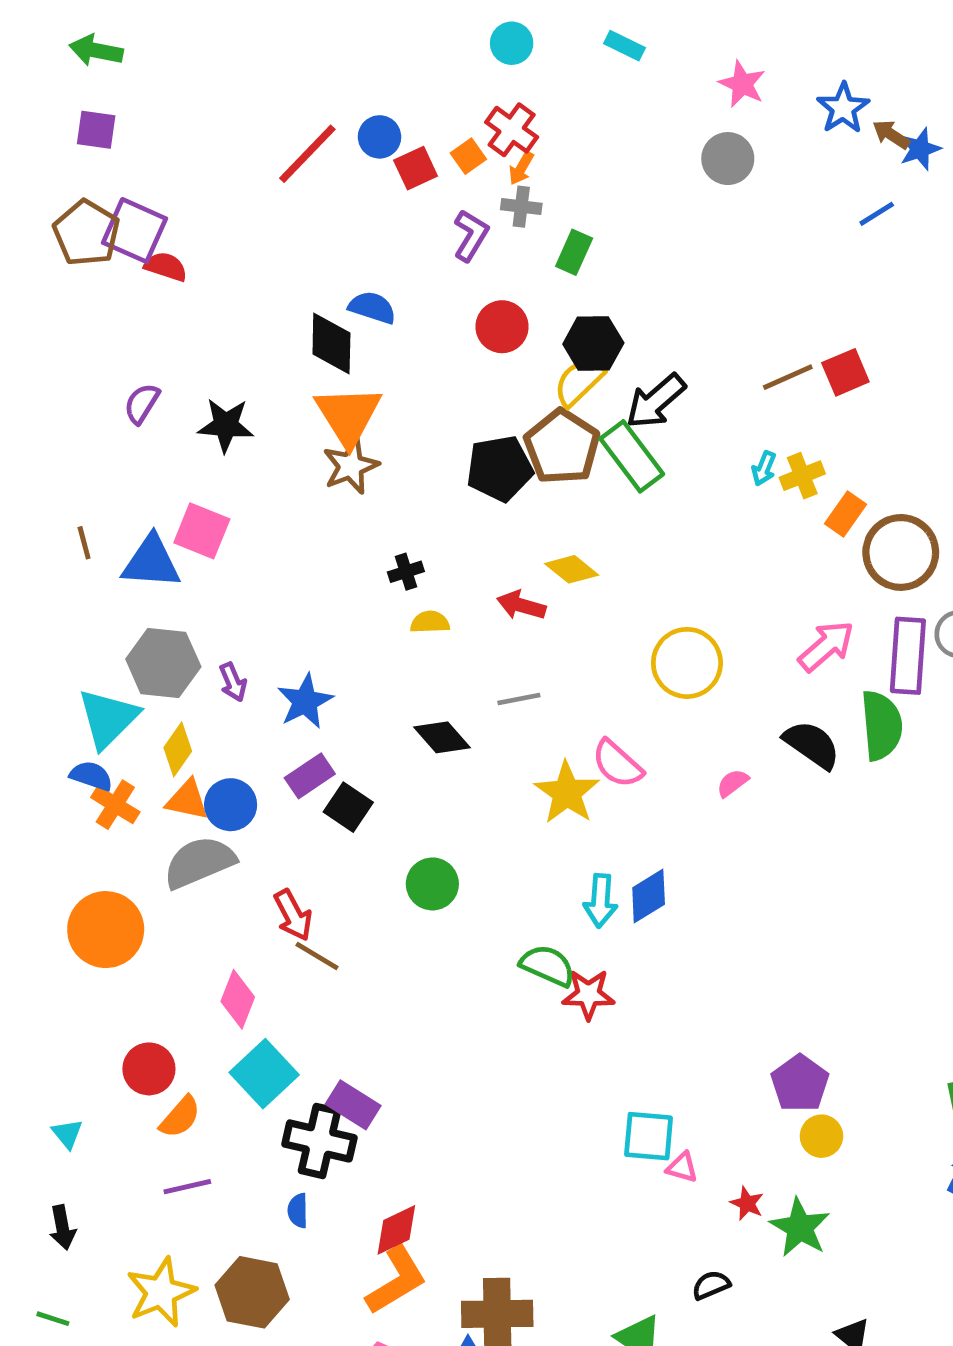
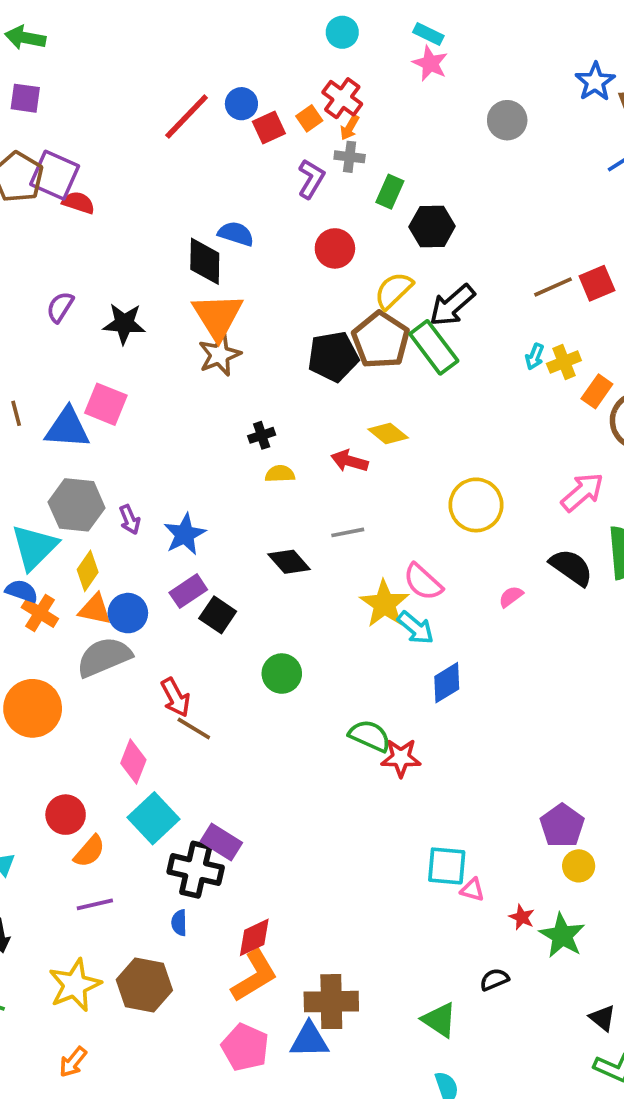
pink star: (742, 84) -> (430, 63), moved
black hexagon: (593, 343) -> (432, 226), moved
cyan arrow: (600, 901) -> (416, 628), moved, turned -54

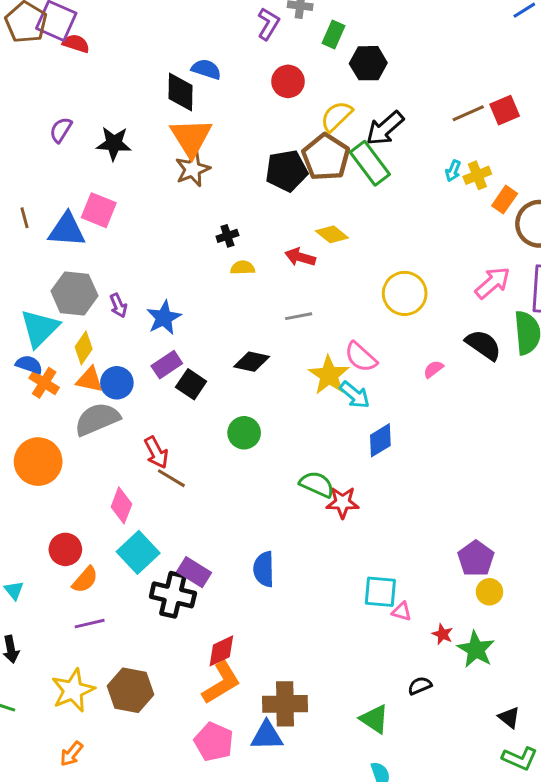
black diamond: (289, 562) -> (252, 362), moved, turned -36
blue semicircle: (179, 923) -> (264, 569), moved, size x1.6

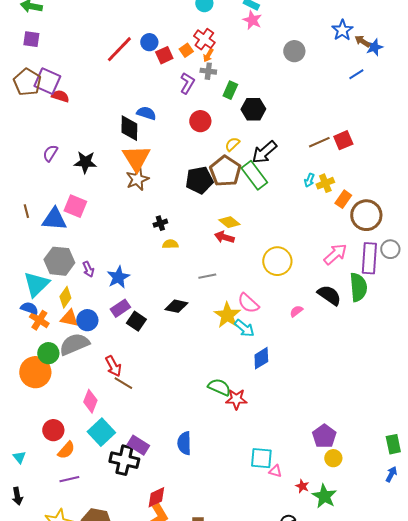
yellow semicircle: (336, 116) -> (232, 144), size x0.7
red arrow: (300, 257) -> (224, 237), moved
green circle: (244, 433) -> (48, 353), moved

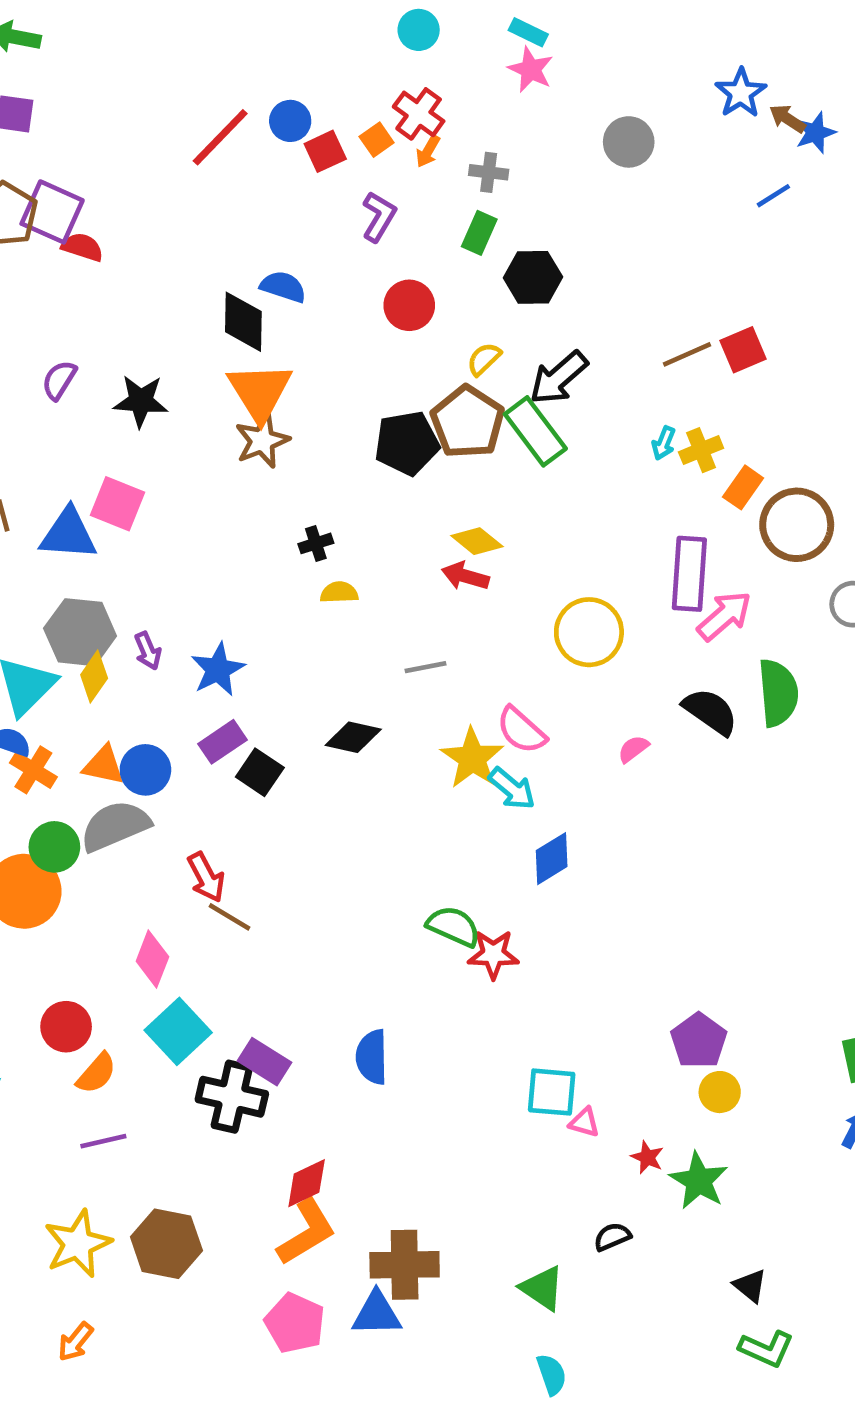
gray cross: (208, 71) -> (489, 172), moved
purple rectangle: (369, 258) -> (689, 574), moved
yellow diamond: (65, 297) -> (94, 677), moved

